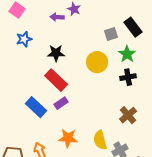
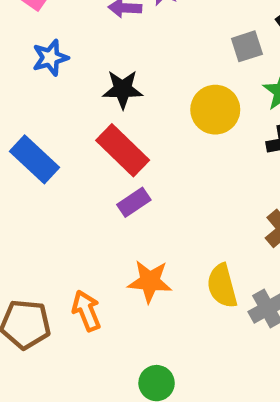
blue rectangle: (36, 107) -> (34, 159), moved

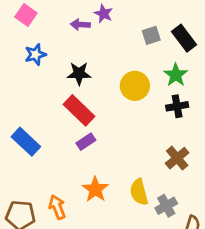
gray square: (247, 46) -> (151, 35), moved
blue rectangle: (34, 159) -> (26, 142), moved
orange star: (150, 281) -> (95, 189), turned 30

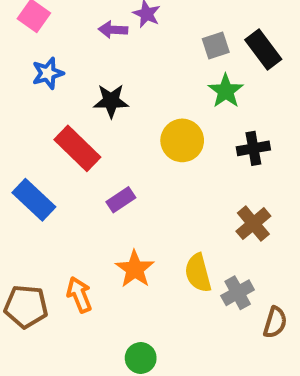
green star: (176, 75) -> (226, 91), moved
yellow circle: (135, 86) -> (182, 140), moved
red rectangle: (79, 110) -> (77, 148), moved

